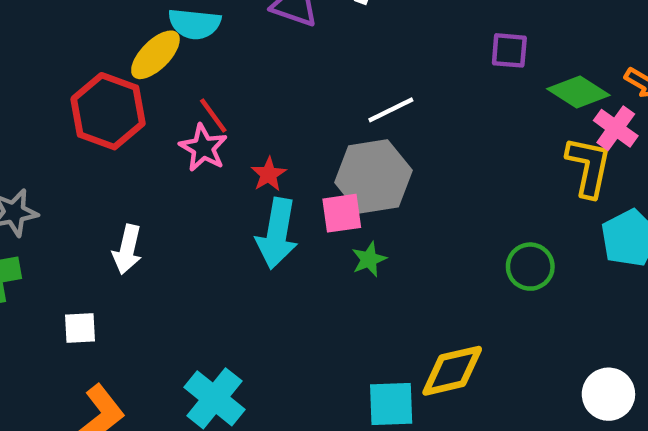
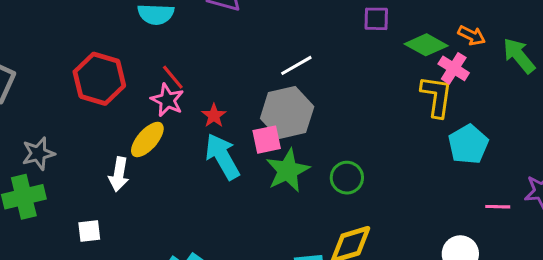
yellow ellipse: (155, 55) -> (147, 140), moved
cyan arrow: (277, 233) -> (222, 157), turned 144
green star: (369, 259) -> (288, 170), size x1.8
green circle: (530, 267) -> (347, 178), moved

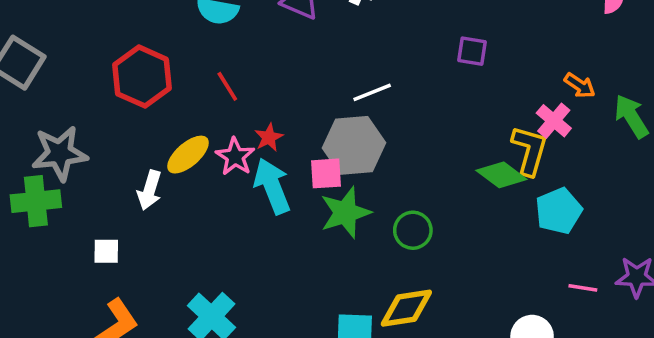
green diamond: (426, 45) -> (501, 175), moved
pink star: (167, 100) -> (235, 157), moved
gray star: (38, 153) -> (60, 153), size x1.4

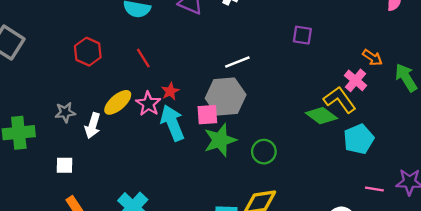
red hexagon: (142, 77) -> (88, 52), size x0.7
yellow L-shape: (530, 150) -> (340, 100), turned -52
gray star: (60, 153) -> (65, 112), moved, size x0.6

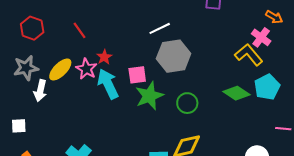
gray hexagon: (226, 96) -> (174, 56), moved
gray star: (65, 112) -> (26, 68), moved, size x1.4
green diamond: (321, 116) -> (237, 93), moved

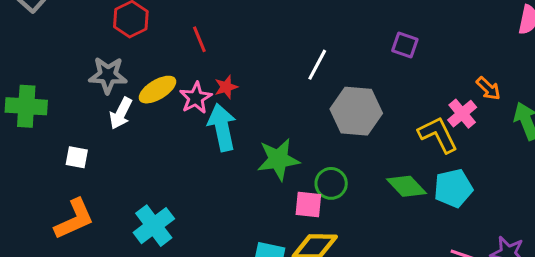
white line: (160, 28) -> (317, 65), turned -50
gray hexagon: (174, 56) -> (356, 111), moved
pink square: (137, 75) -> (308, 205), moved

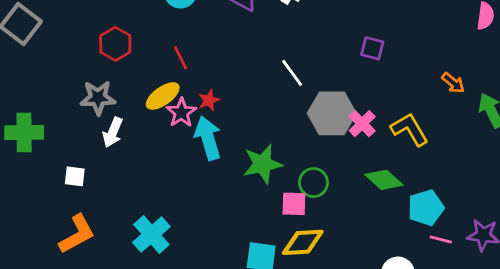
white line: (317, 65) -> (292, 73), turned -60
yellow ellipse: (157, 90) -> (163, 96), moved
pink cross: (462, 114) -> (362, 124), moved
cyan pentagon: (453, 188) -> (426, 208), moved

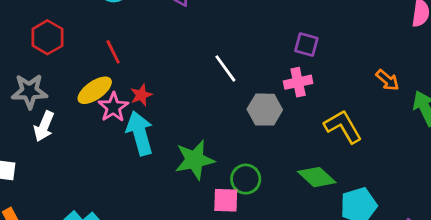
gray hexagon: (332, 113) -> (265, 110), size x0.7
pink cross: (362, 124) -> (298, 82), moved, turned 32

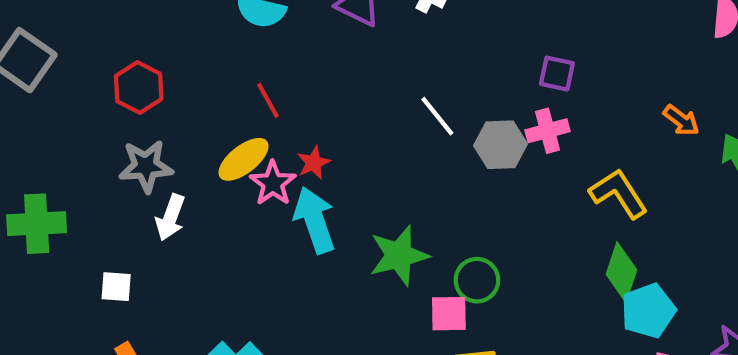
red hexagon: (47, 37) -> (139, 88), moved
gray hexagon: (265, 110) -> (501, 145), moved
green diamond: (317, 177) -> (621, 272), moved, turned 69

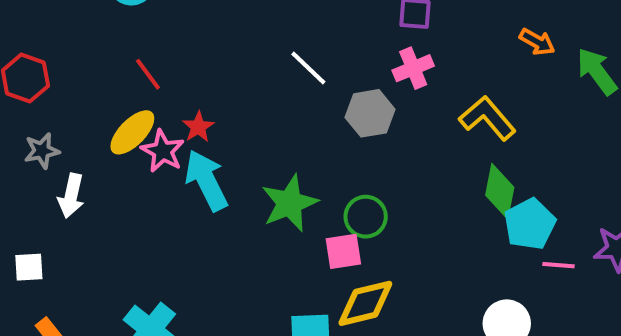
gray hexagon: (501, 145) -> (370, 113), moved
gray star: (146, 166) -> (42, 151), size x0.7

